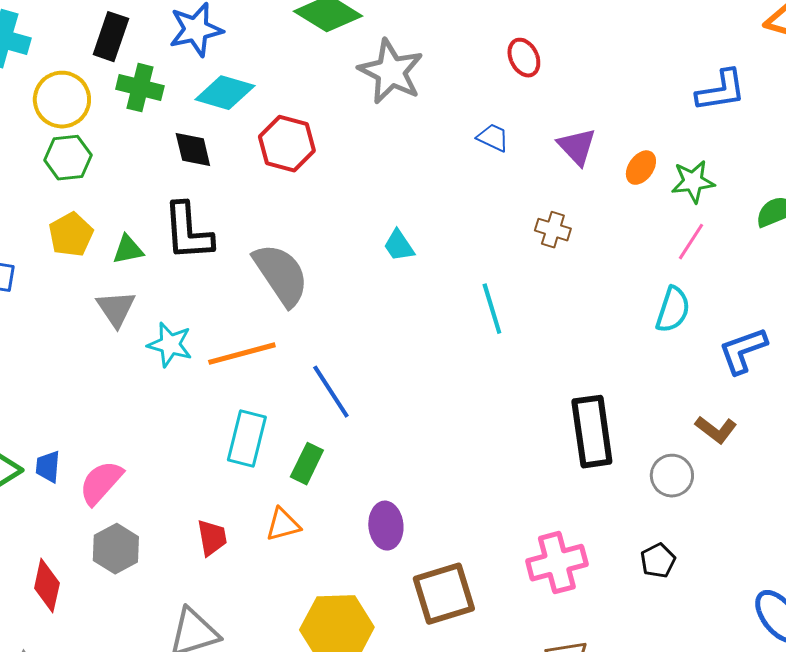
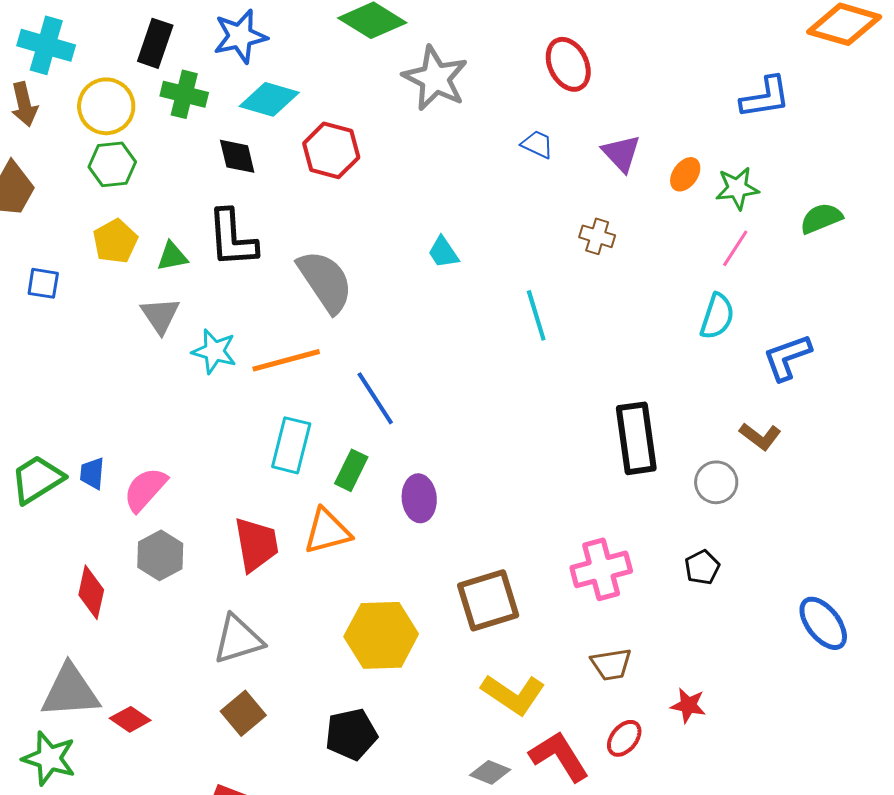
red ellipse: (524, 58) -> (568, 64), size x1.4
orange triangle: (283, 525) -> (327, 531), size x1.4
purple ellipse: (386, 526) -> (419, 498), moved
red trapezoid: (212, 538) -> (256, 544), size x1.5

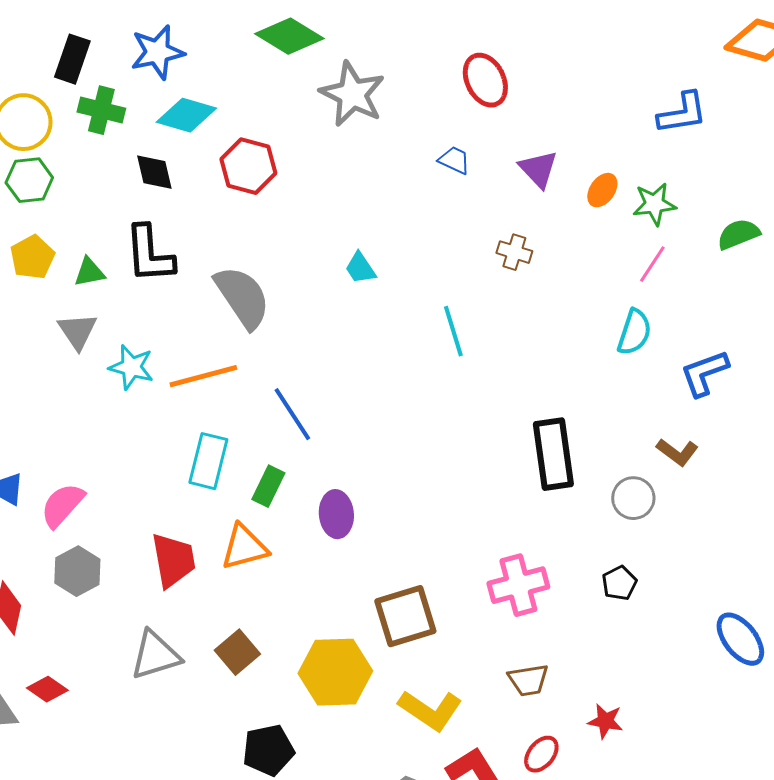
yellow hexagon: (381, 635) -> (335, 672), moved
brown square: (243, 713) -> (237, 652), moved
red diamond: (130, 719) -> (47, 689), moved

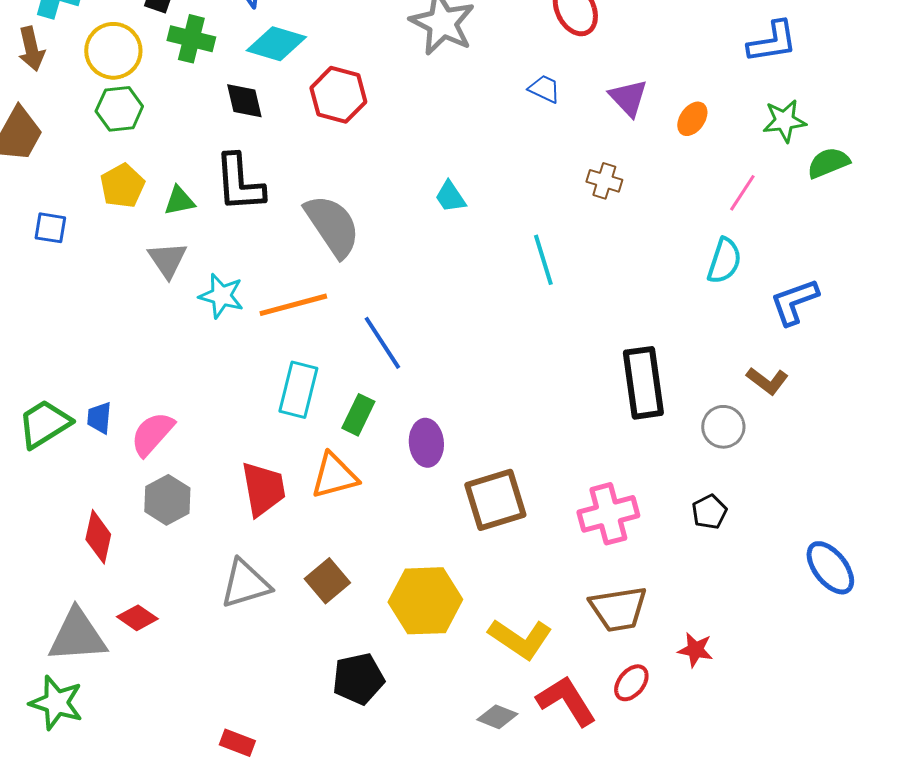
green star: (654, 204) -> (784, 121), moved
brown square: (405, 616) -> (495, 500), moved
brown trapezoid: (528, 680) -> (618, 609), size x1.4

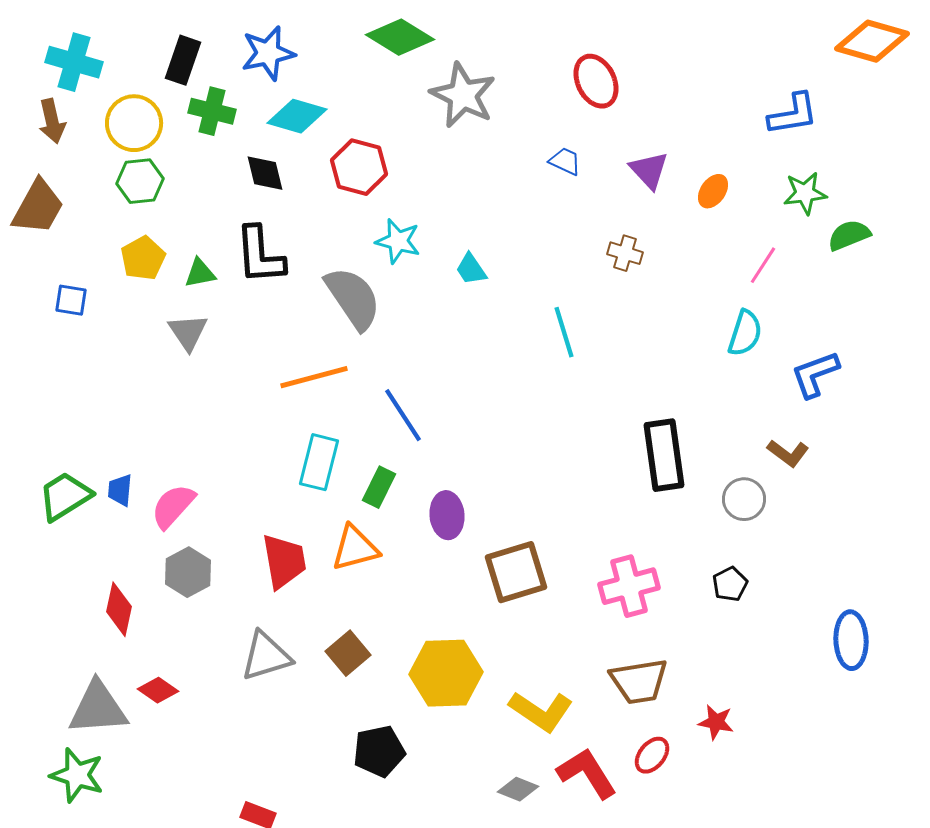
cyan star: (221, 296) -> (398, 241), moved
blue ellipse: (830, 568) -> (851, 640), turned 36

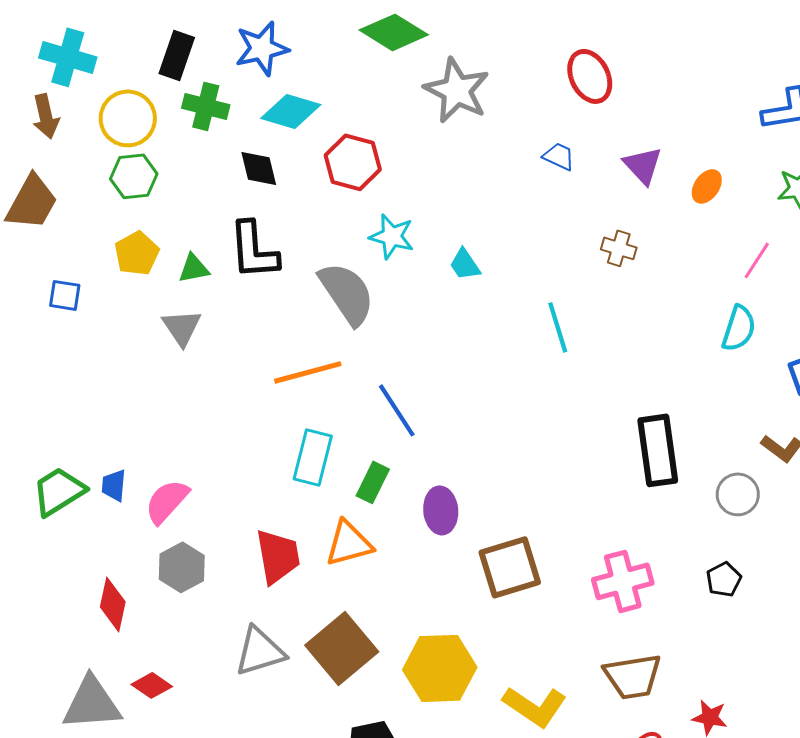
brown square: (348, 653) -> (342, 648), size x1.6

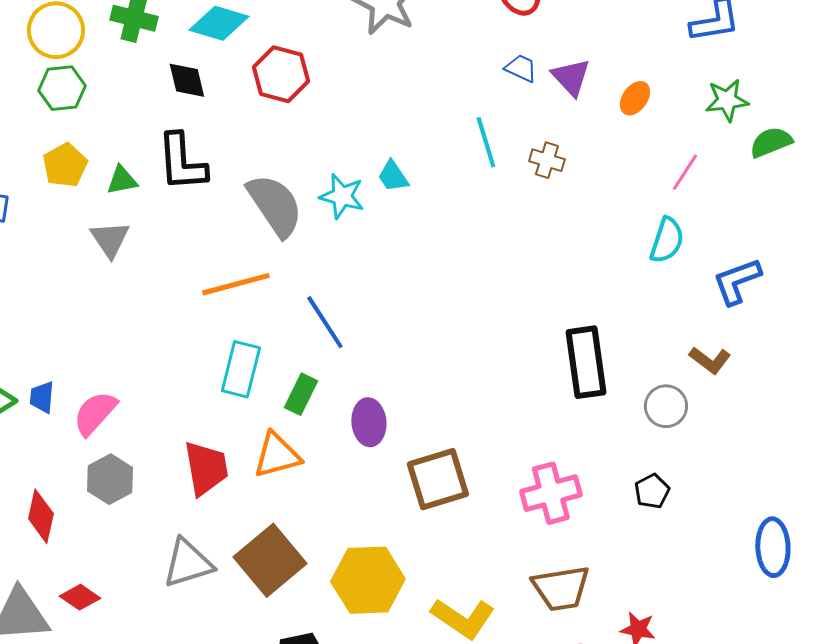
blue trapezoid: (559, 156) -> (521, 68), moved
cyan star: (392, 236) -> (342, 196), moved
cyan line: (558, 327) -> (486, 142), moved

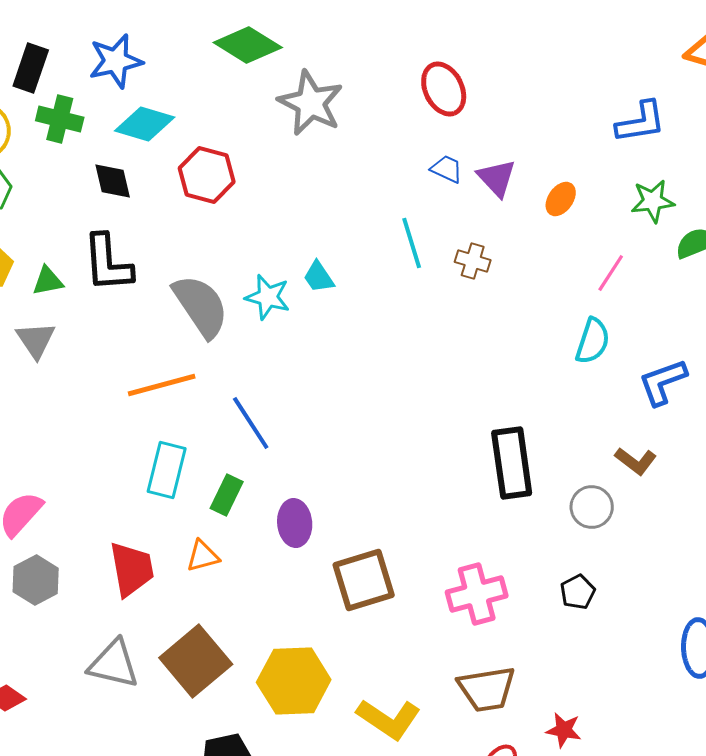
orange triangle: (277, 455) -> (203, 556), size x0.7
gray triangle: (188, 563) -> (114, 664), turned 30

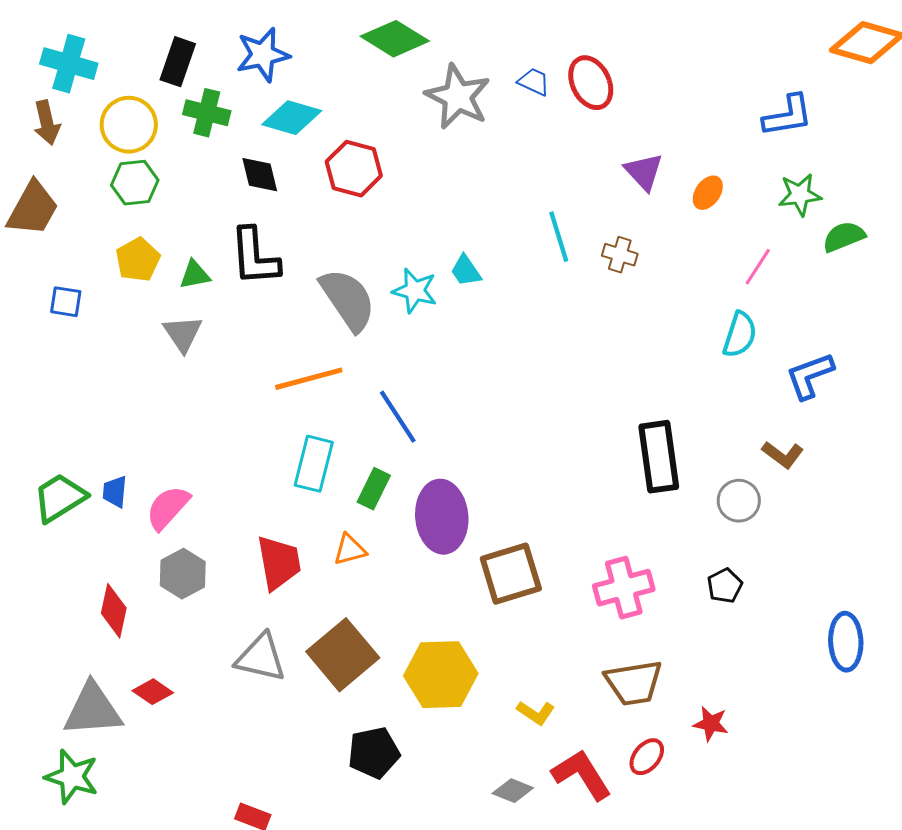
blue trapezoid: (447, 169) -> (534, 82), moved
purple ellipse: (295, 523) -> (442, 517), size x1.5
yellow L-shape: (389, 719) -> (536, 713), size x0.6

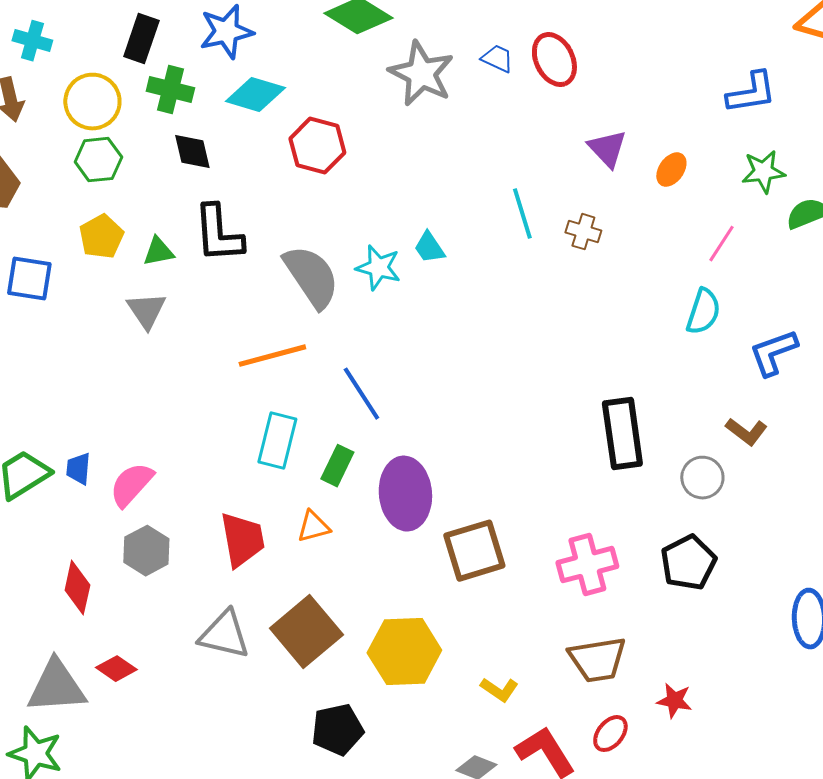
cyan cross: (69, 64) -> (32, 41), size x0.7
black diamond: (260, 175) -> (192, 152), moved
blue square: (66, 302) -> (29, 279), size x1.4
black pentagon: (725, 586) -> (688, 563), size x1.6

